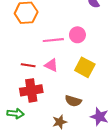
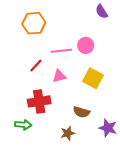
red line: (28, 65) -> (36, 66), moved, turned -56
pink triangle: (51, 65) -> (59, 76), turned -40

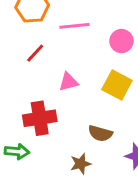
pink circle: (86, 45) -> (121, 41), moved
pink line: (61, 51) -> (75, 26), moved
red line: (36, 66) -> (35, 53), moved

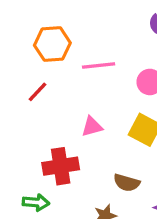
red line: (35, 53) -> (38, 92), moved

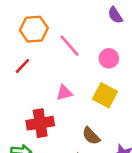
pink line: (99, 65) -> (69, 46), turned 55
brown semicircle: (127, 183) -> (91, 136), turned 30

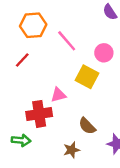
pink triangle: (64, 93) -> (58, 95), moved
yellow square: (105, 95) -> (87, 77), moved

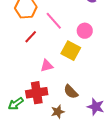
red line: (22, 60) -> (31, 37), moved
red cross: (39, 114) -> (37, 93), moved
green arrow: (21, 140) -> (16, 104), turned 140

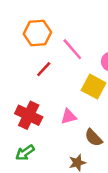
pink triangle: (47, 66) -> (69, 117), moved
red cross: (37, 93) -> (29, 115), moved, turned 35

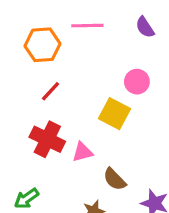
pink line: (72, 49) -> (87, 26), moved, turned -50
red cross: (29, 115) -> (47, 139), moved

